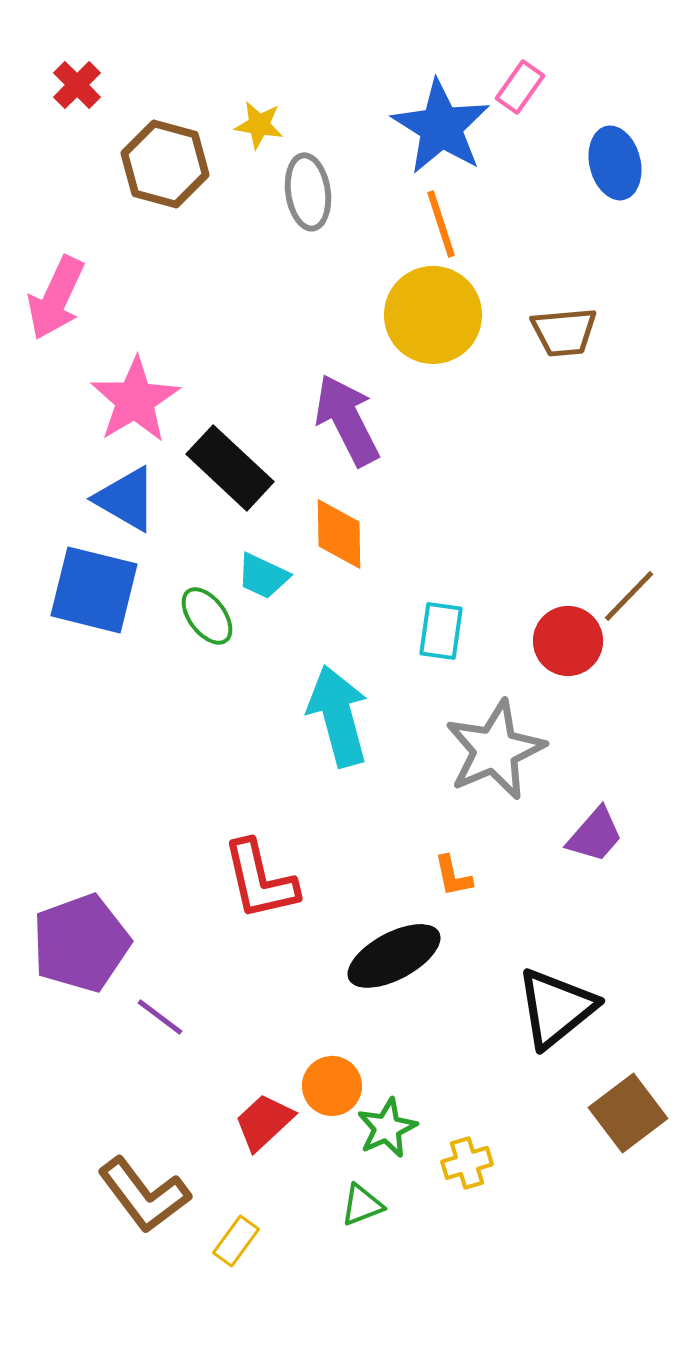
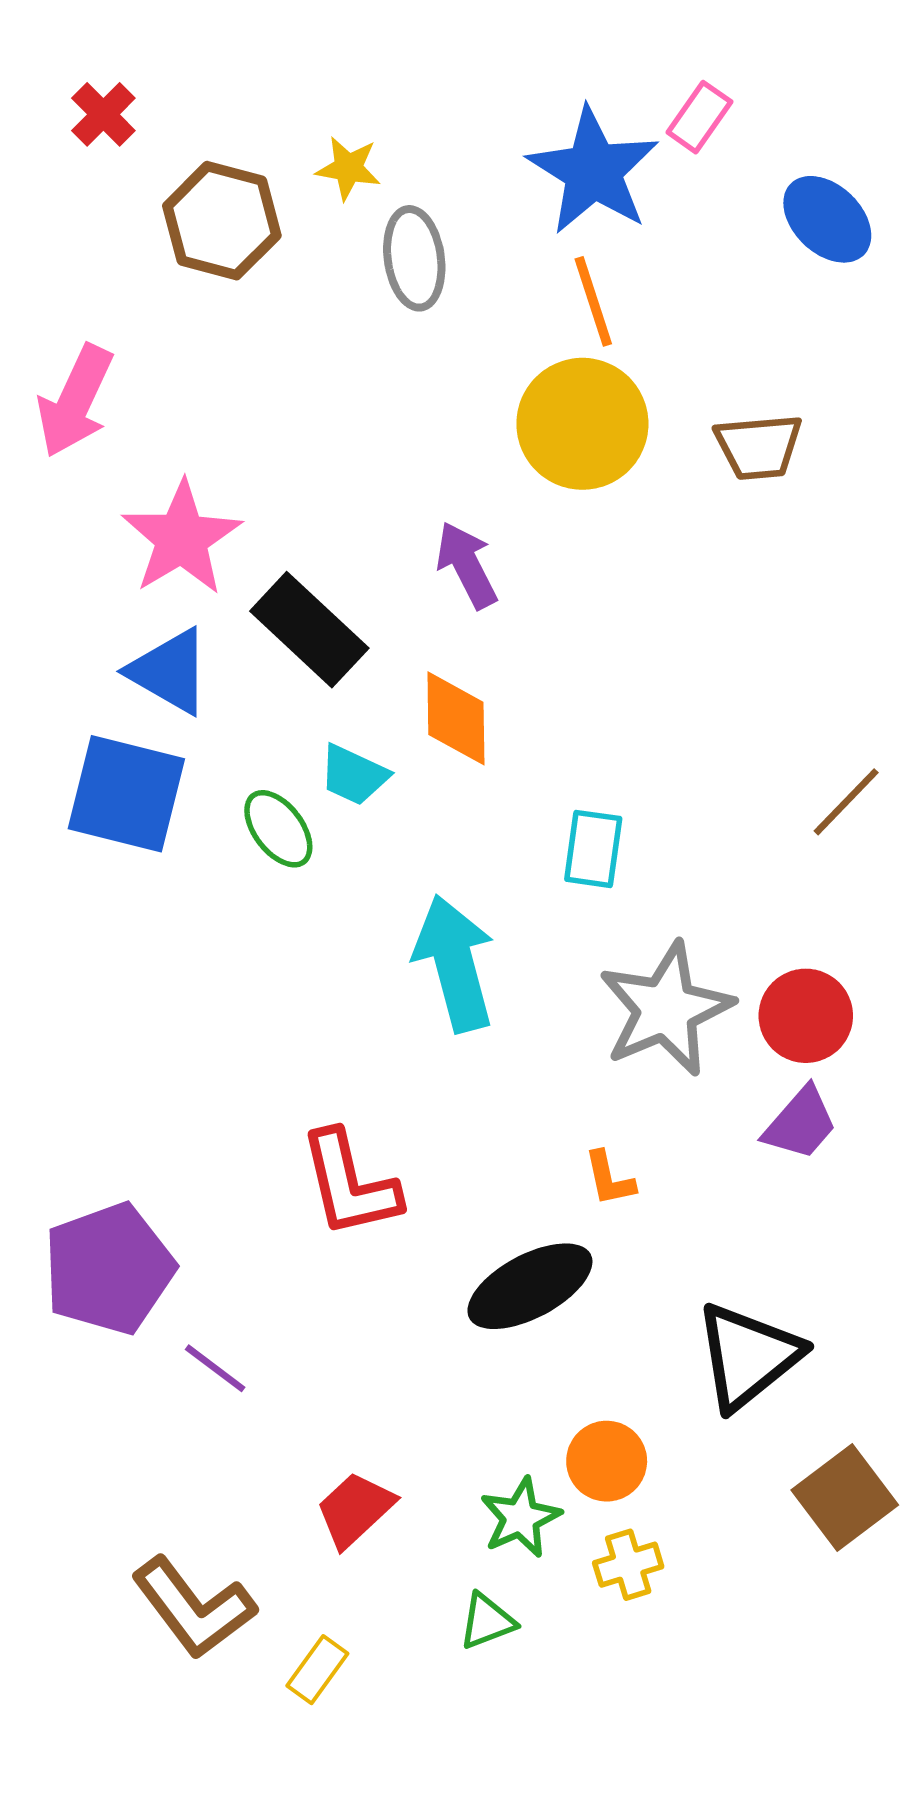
blue ellipse: (615, 163) -> (827, 219), turned -32
purple arrow: (347, 420) -> (467, 565), size x0.7
red circle: (568, 641) -> (806, 1016), moved
orange circle: (332, 1086) -> (607, 1461), moved

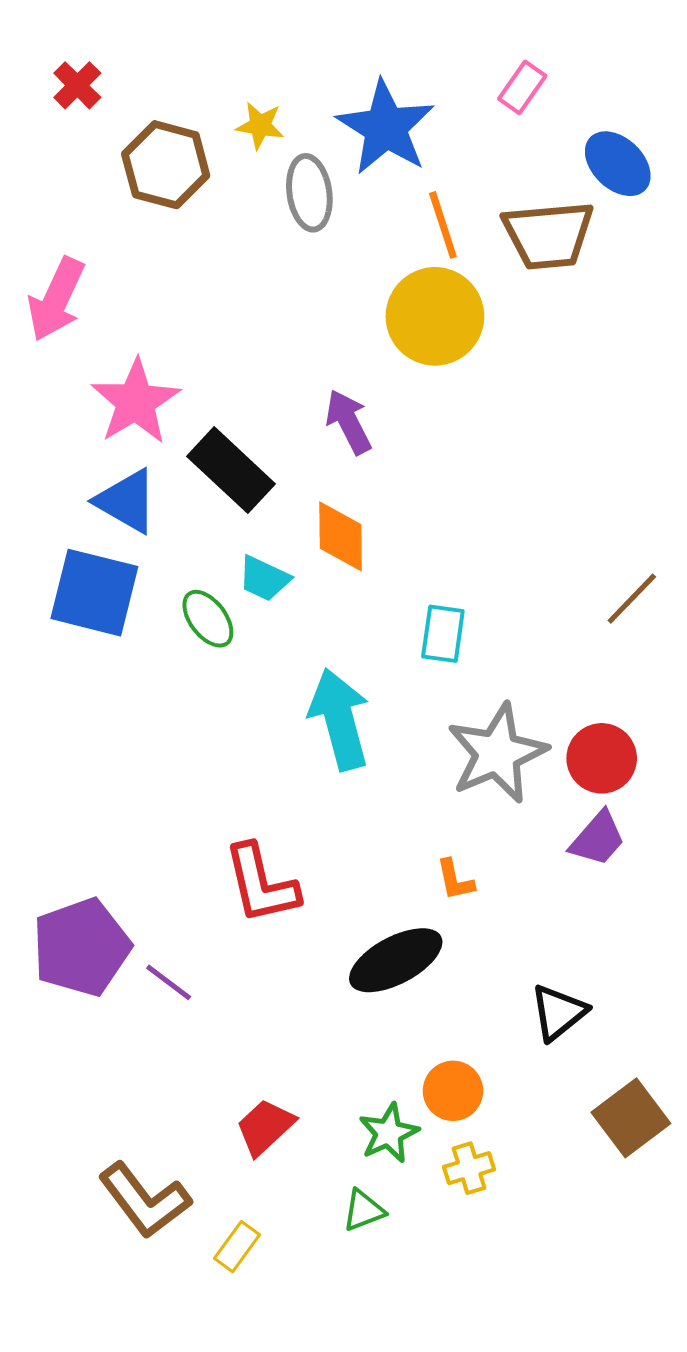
blue star: (593, 171) -> (386, 128), moved
brown trapezoid: (759, 447) -> (548, 235), moved, size x1.4
black triangle: (748, 1356) -> (558, 1012), size x0.7
purple line: (215, 1368) -> (169, 982), moved

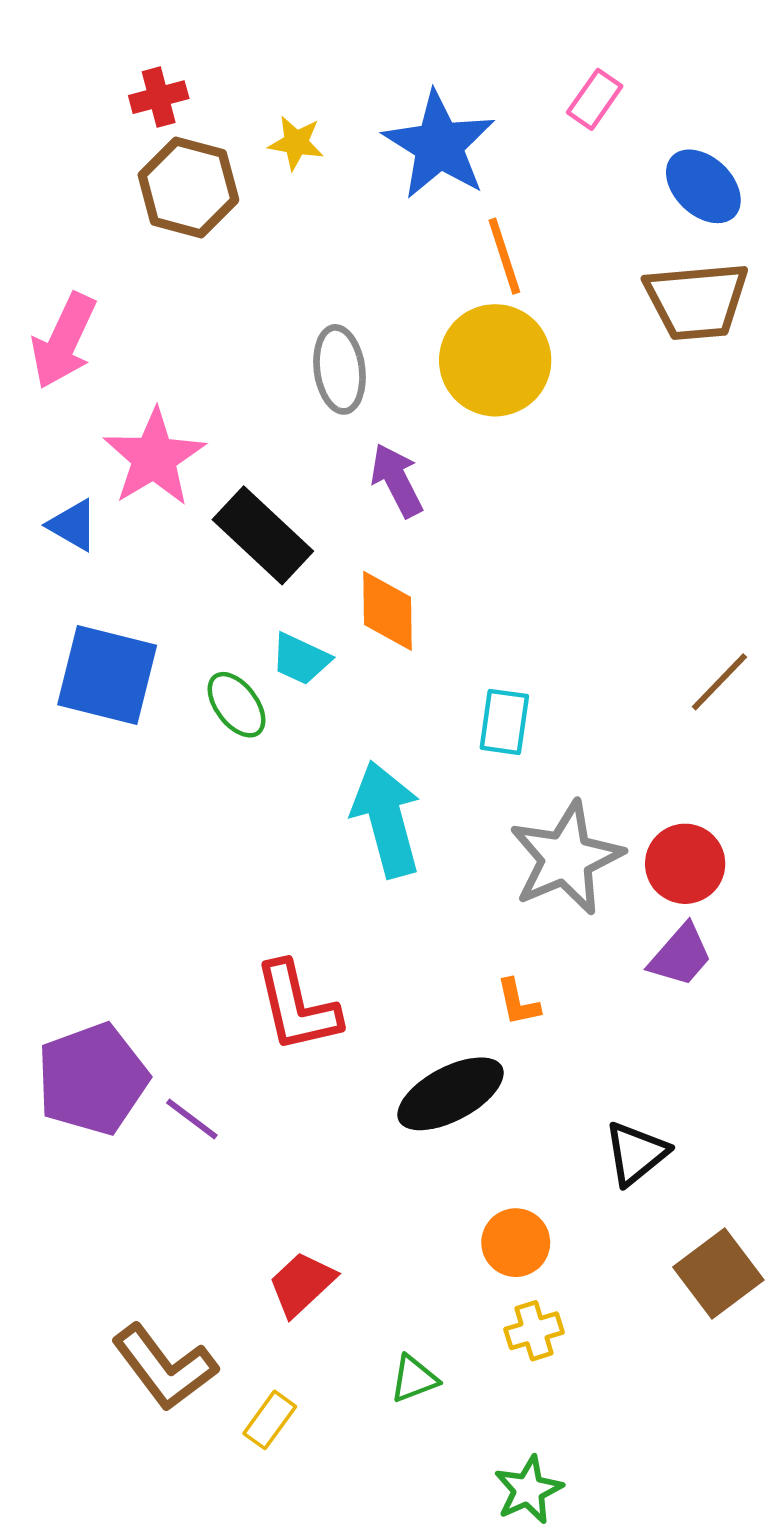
red cross: (77, 85) -> (159, 97), moved, turned 30
gray ellipse: (309, 193) -> (340, 369), moved
brown trapezoid: (548, 235) -> (697, 301), moved
blue triangle: (127, 501) -> (73, 525), moved, size x0.7
green star: (389, 1133) -> (528, 1490), moved

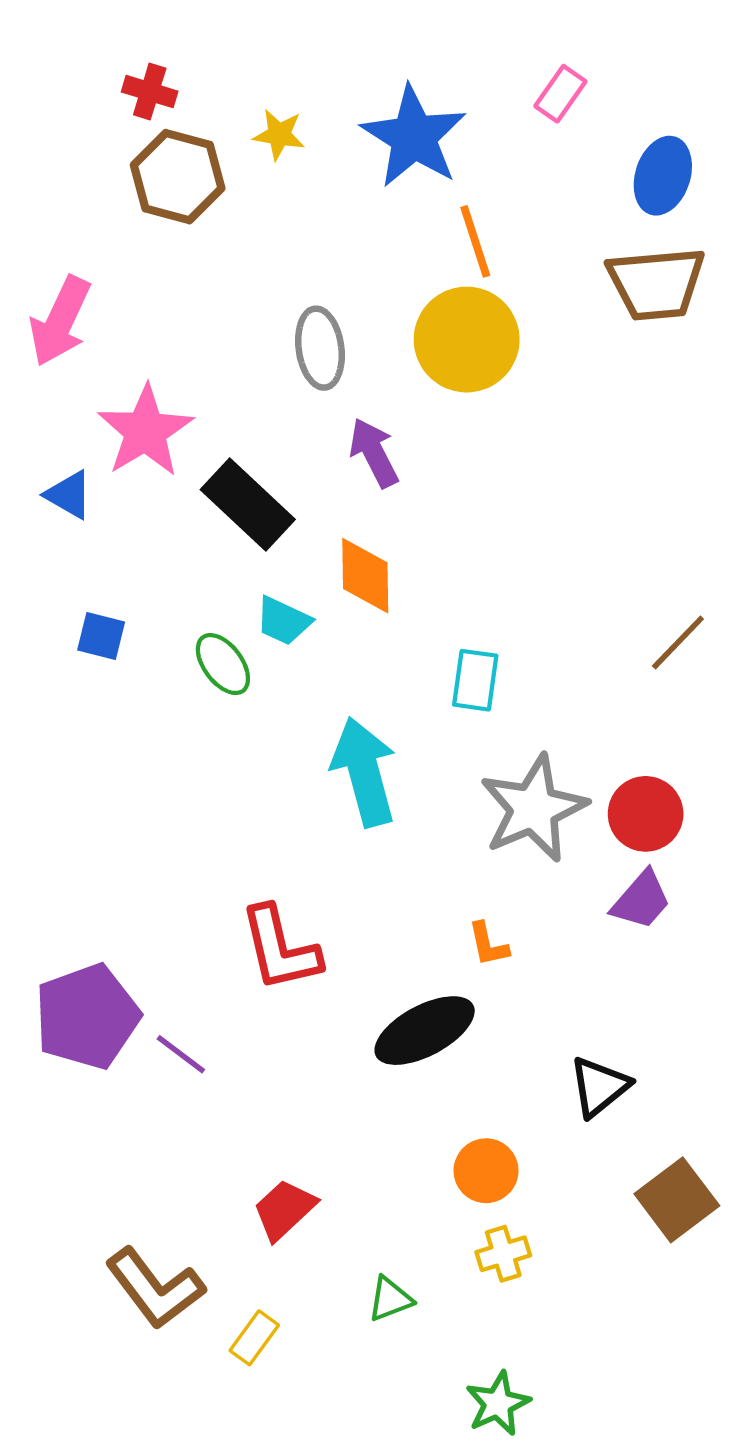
red cross: (159, 97) -> (150, 92), turned 32
blue ellipse: (703, 186) -> (663, 176), turned 64
blue square: (107, 675) -> (101, 636), size x0.5

